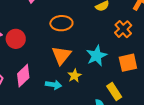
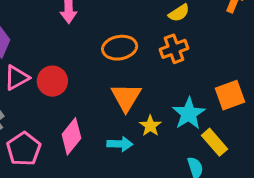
orange cross: (123, 29) -> (174, 49), moved, turned 30
cyan star: (96, 56) -> (189, 114), moved

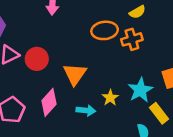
orange ellipse: (120, 48) -> (105, 30), moved
orange triangle: (126, 97) -> (75, 74), moved

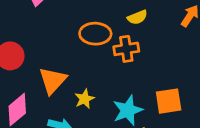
yellow star: (110, 98) -> (85, 99), moved

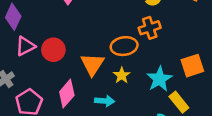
orange ellipse: (95, 34) -> (124, 46), moved

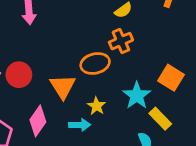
orange square: (192, 66) -> (171, 78), turned -35
yellow star: (122, 75) -> (96, 106), moved

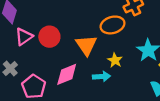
pink diamond: (38, 121) -> (67, 74), turned 35

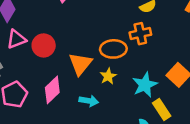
yellow star: (115, 60) -> (108, 76), moved
pink diamond: (67, 74) -> (52, 90), turned -35

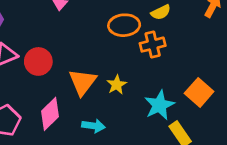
orange ellipse: (113, 49) -> (124, 25), moved
yellow star: (108, 76) -> (117, 85), moved

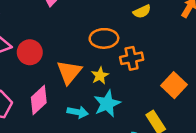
orange ellipse: (124, 25) -> (104, 38), moved
orange cross: (153, 45) -> (132, 58), moved
cyan star: (159, 105) -> (107, 104), moved

